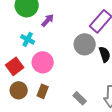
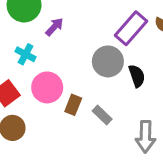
brown rectangle: (43, 91) -> (73, 105), moved
gray rectangle: (80, 98) -> (102, 115), moved

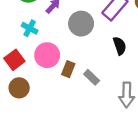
gray circle: (108, 61) -> (81, 24), moved

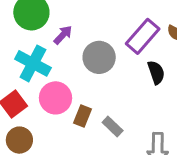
cyan cross: (30, 28) -> (33, 63), size x1.6
black semicircle: (120, 46) -> (156, 72), moved

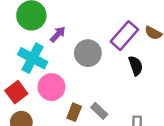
brown rectangle: (83, 116) -> (74, 112), moved

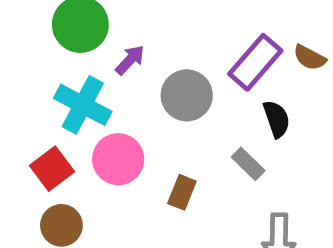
gray rectangle: (99, 111) -> (248, 164), moved
brown rectangle: (74, 112) -> (182, 192), moved

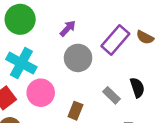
purple arrow: (130, 60) -> (68, 28), moved
black semicircle: (277, 119) -> (137, 88), moved

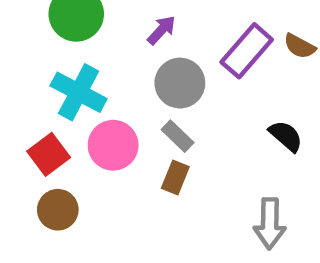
black semicircle: (137, 88) -> (286, 136), turned -30
gray rectangle: (112, 95) -> (178, 136), moved

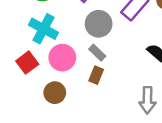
brown circle: (58, 210) -> (55, 93), moved

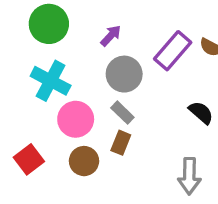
red square: (27, 63) -> (29, 159), moved
brown circle: (55, 93) -> (84, 161), moved

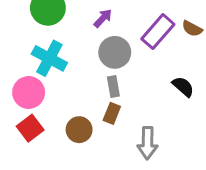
gray rectangle: (122, 113) -> (113, 87), turned 36
pink circle: (76, 119) -> (29, 92), moved
gray arrow: (189, 176) -> (147, 143), moved

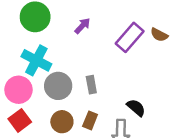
gray circle: (115, 52) -> (58, 86), moved
black semicircle: (183, 87) -> (136, 108), moved
brown rectangle: (112, 113) -> (90, 120), moved

